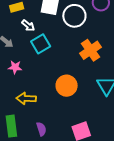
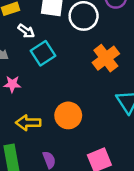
orange circle: (67, 86) -> (68, 115), moved

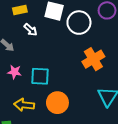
cyan square: (43, 53) -> (40, 76), moved, turned 30

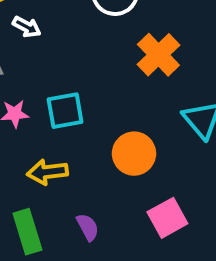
orange circle: (57, 103) -> (134, 154), moved

